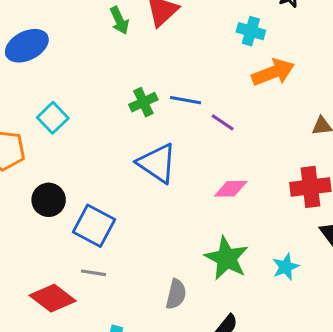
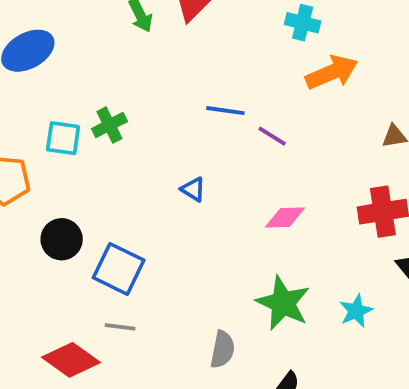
green cross: (143, 102) -> (109, 125), moved
cyan square: (53, 118) -> (63, 138), turned -36
blue triangle: (157, 163) -> (193, 189), size x0.5

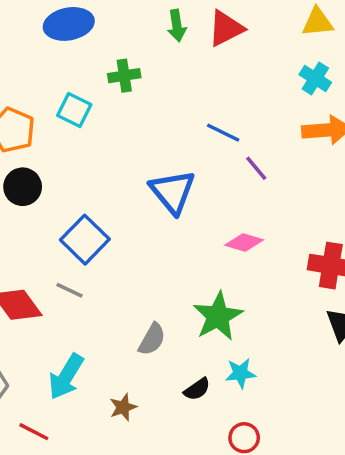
green cross: (109, 125) -> (124, 76), moved
blue triangle: (193, 189) -> (173, 192), size x2.0
black circle: (62, 239) -> (23, 187), moved
cyan star: (356, 311) -> (240, 373), moved

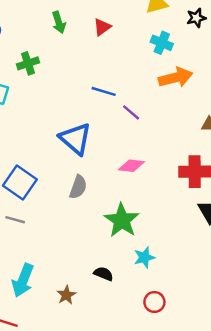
red triangle: (226, 28) -> (102, 27), moved, size x0.7
gray semicircle: (152, 339) -> (78, 187), moved
black semicircle: (197, 389) -> (103, 274), moved, turned -114

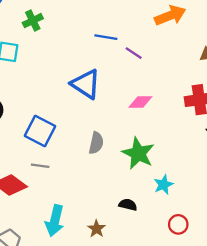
gray semicircle: (78, 187) -> (96, 143), moved

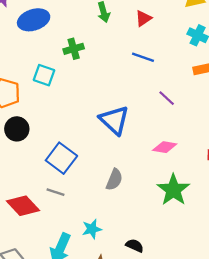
blue line: (106, 37) -> (143, 57), moved
green star: (138, 153) -> (173, 190), moved
cyan star: (163, 185) -> (92, 229), moved

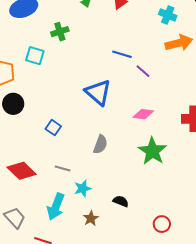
blue line: (143, 57) -> (122, 54), moved
blue square: (61, 158) -> (53, 128), size x0.6
gray line: (56, 192) -> (63, 169), moved

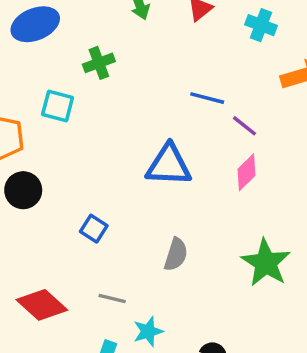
cyan cross: (168, 15) -> (261, 25), moved
blue triangle: (98, 92) -> (169, 165), turned -36
pink diamond: (143, 114) -> (246, 172), moved, turned -50

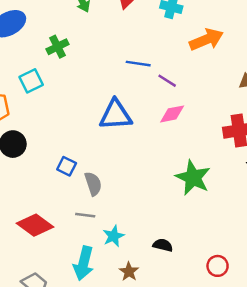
cyan square: (58, 106) -> (31, 81), turned -35
pink diamond: (246, 172) -> (172, 114), turned 40
gray semicircle: (176, 254) -> (93, 184), moved, turned -30

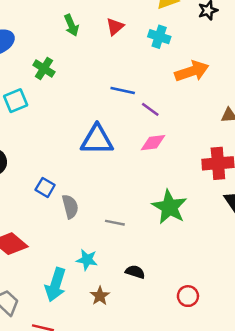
green cross: (58, 47) -> (44, 68), turned -35
gray line: (85, 215) -> (115, 223), moved
cyan star: (114, 236) -> (87, 260), turned 30

